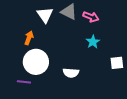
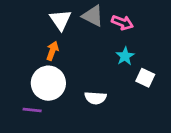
orange arrow: (29, 38) -> (52, 51), moved
white square: (117, 63) -> (145, 78), moved, turned 32

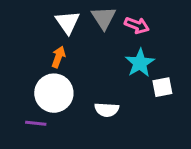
gray triangle: (93, 16) -> (104, 18), turned 30
cyan star: (125, 56) -> (140, 63), size x1.4
white square: (145, 78) -> (162, 87), turned -36

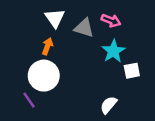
gray triangle: (104, 18) -> (84, 28), moved, turned -40
white semicircle: (107, 110) -> (109, 105), moved, turned 126
purple line: (36, 123) -> (29, 100), turned 49

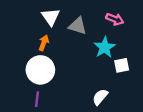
pink arrow: (111, 21) -> (115, 19), moved
purple line: (29, 100) -> (37, 99), moved, turned 42

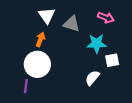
cyan star: (105, 47) -> (97, 44), turned 30
white semicircle: (100, 97) -> (92, 78), moved
purple line: (37, 99) -> (26, 86), moved

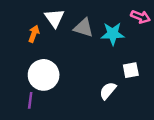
pink arrow: (106, 18) -> (141, 17), moved
orange arrow: (40, 39) -> (34, 34), moved
cyan star: (97, 44) -> (113, 34), moved

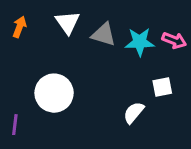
pink arrow: (141, 17) -> (174, 40), moved
orange arrow: (34, 34) -> (19, 27), moved
purple line: (30, 100) -> (15, 125), moved

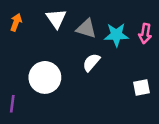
pink arrow: (174, 40) -> (145, 34), turned 78
white square: (162, 87) -> (141, 87), moved
white semicircle: (134, 113) -> (91, 62), moved

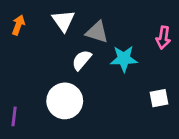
cyan star: (116, 35) -> (124, 59), moved
white semicircle: (91, 62) -> (82, 60), moved
white circle: (45, 77) -> (65, 101), moved

